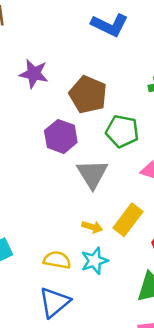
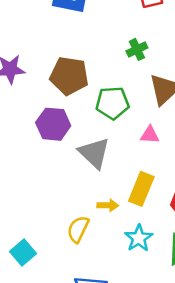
yellow semicircle: (57, 260) -> (78, 229), moved, turned -60
cyan star: (94, 261) -> (139, 238), moved

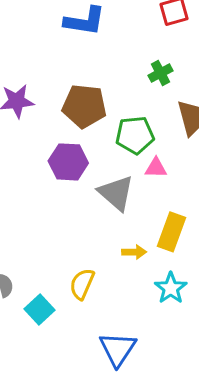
pink triangle: (150, 135) -> (156, 168), moved
yellow semicircle: (78, 229) -> (82, 284), moved

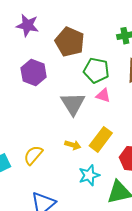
purple hexagon: (68, 162) -> (34, 73), moved

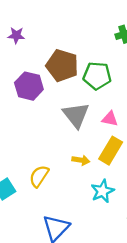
purple star: (27, 25) -> (16, 35), size x0.7
brown pentagon: (70, 42) -> (62, 65), moved
pink triangle: (103, 95) -> (110, 119), moved

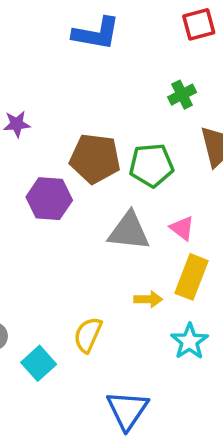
gray triangle: (76, 115) -> (129, 231), turned -36
pink triangle: (110, 119) -> (182, 228), turned 35

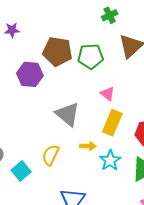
gray triangle: (129, 231) -> (68, 114), moved, turned 32
yellow arrow: (148, 299) -> (88, 146), moved

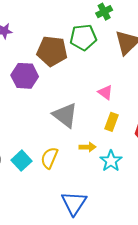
green pentagon: (91, 56) -> (83, 37), moved
yellow rectangle: (112, 123) -> (112, 122), size x0.7
cyan square: (21, 171) -> (21, 161), moved

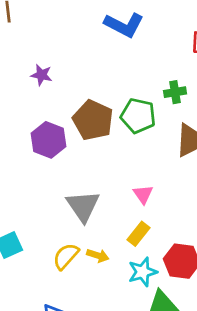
yellow semicircle: (49, 158) -> (66, 256), moved
cyan star: (111, 161) -> (143, 272), moved

